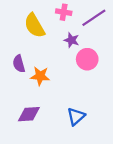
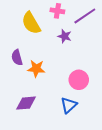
pink circle: (87, 59) -> (79, 80), moved

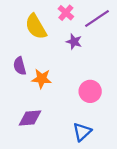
pink cross: (57, 11) -> (66, 13), turned 32
blue triangle: (69, 105) -> (82, 132), moved

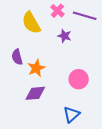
purple line: (97, 19) -> (85, 16), turned 50
orange star: (42, 79) -> (36, 68), turned -30
purple diamond: (30, 118) -> (35, 93), moved

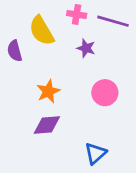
pink cross: (57, 11) -> (77, 14), turned -32
purple semicircle: (17, 57) -> (15, 51), moved
pink circle: (79, 79) -> (105, 93), moved

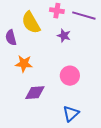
orange star: (48, 91) -> (24, 64), moved, turned 30
pink circle: (105, 93) -> (70, 76), moved

